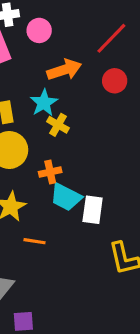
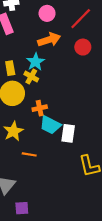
pink circle: (39, 30) -> (47, 13), moved
yellow cross: (58, 125) -> (31, 77), moved

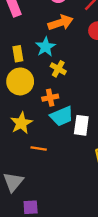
yellow cross: (31, 77) -> (58, 69), moved
cyan trapezoid: (50, 125) -> (62, 116), turned -50

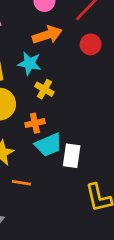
cyan star: (46, 47) -> (30, 63), turned -30

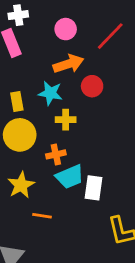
red circle: (91, 44) -> (92, 86), moved
yellow cross: (44, 89) -> (66, 120), turned -30

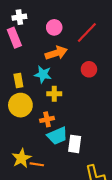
red circle: (92, 86) -> (89, 69), moved
yellow star: (21, 185) -> (21, 158), moved

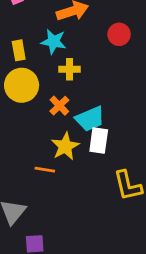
orange cross: (47, 119) -> (59, 106), turned -32
cyan trapezoid: (57, 136) -> (90, 119), moved
yellow star: (21, 158) -> (65, 146), moved

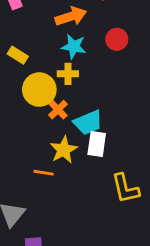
cyan star: (54, 42) -> (74, 47), moved
yellow rectangle: (19, 50) -> (18, 55), turned -48
yellow circle: (22, 85) -> (39, 90), moved

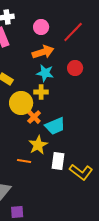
white rectangle: (97, 144) -> (58, 161), moved
yellow L-shape: (125, 188) -> (81, 172), turned -40

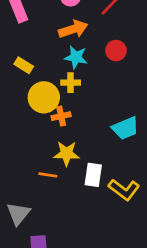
orange cross: (34, 117) -> (61, 116), turned 32
cyan trapezoid: (55, 126) -> (125, 128), moved
yellow star: (38, 145) -> (67, 154), turned 30

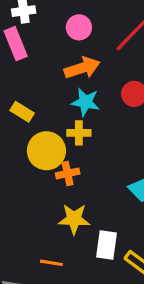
orange line: (48, 175) -> (51, 263), moved

